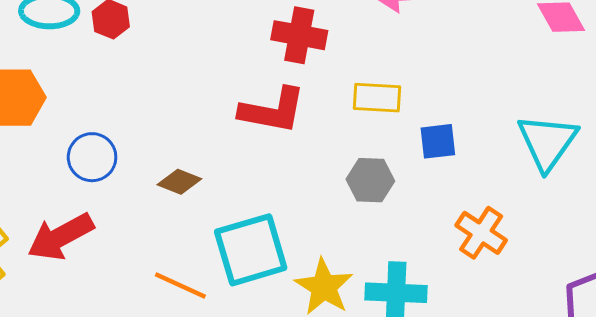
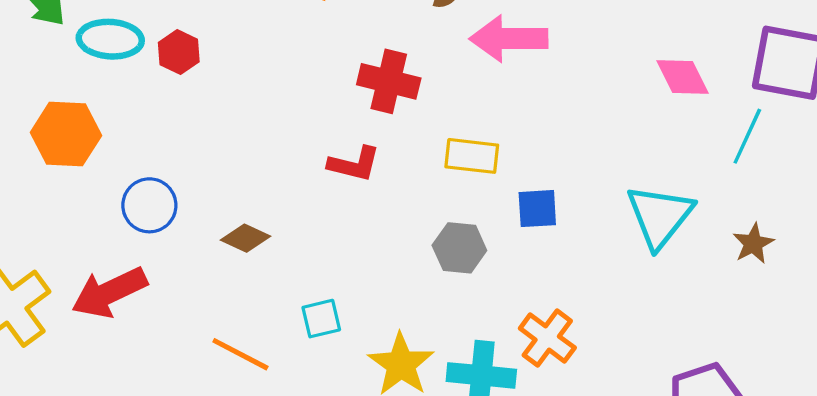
red L-shape: (273, 110) -> (354, 164), size x0.7
orange cross: (481, 233) -> (547, 338), moved
cyan square: (251, 250) -> (321, 319), size x0.5

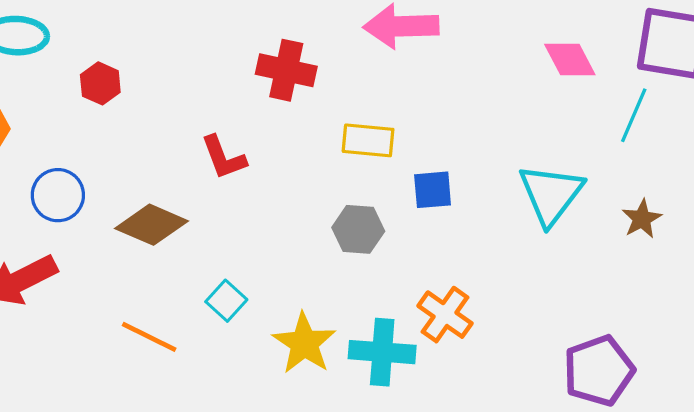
red hexagon: (179, 52) -> (100, 83), moved
red L-shape: (354, 164) -> (224, 158), moved, turned 57
brown diamond: (246, 238) -> (151, 225), size x1.5
cyan square: (321, 319) -> (226, 301), turned -33

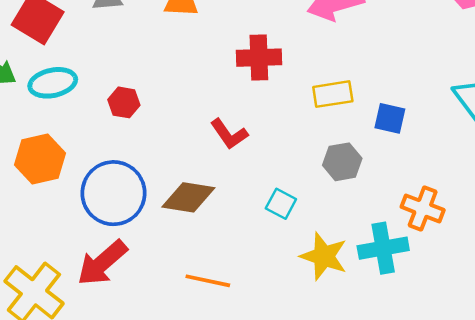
blue square: (433, 190) -> (390, 118), turned 32
blue circle: (58, 195) -> (113, 193), size x1.6
cyan square: (226, 301) -> (281, 204), moved

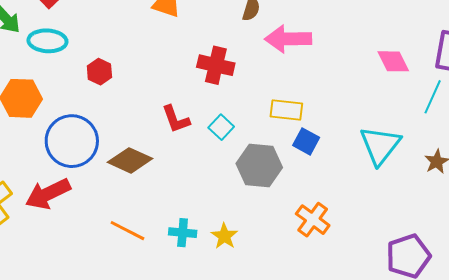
yellow rectangle: (333, 94) -> (286, 110), moved
gray hexagon: (342, 162) -> (259, 165), size x1.4
cyan square: (281, 204) -> (221, 127), moved
cyan cross: (383, 248) -> (183, 233), moved, size x0.7
yellow star: (324, 256) -> (224, 236), size x0.7

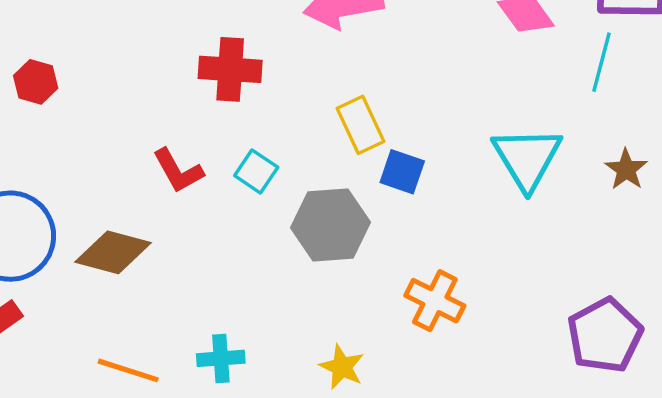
red hexagon: (99, 72) -> (36, 82), moved
yellow rectangle: (286, 110) -> (361, 125), turned 68
yellow star: (224, 236) -> (342, 367), moved

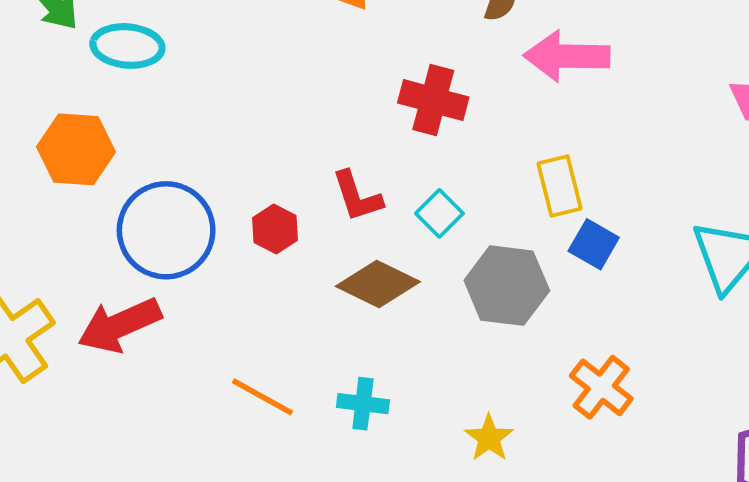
red hexagon: (36, 82) -> (275, 229), moved
brown diamond: (113, 252) -> (378, 284), moved

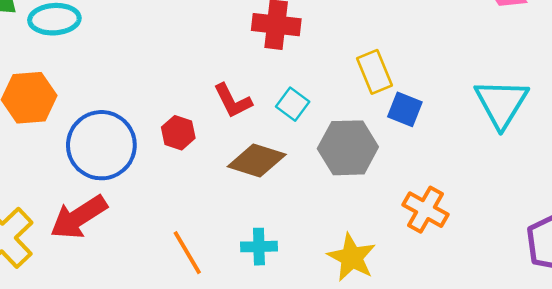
orange line: (262, 397) -> (187, 253), turned 39
yellow star: (489, 438) -> (352, 257), size x1.4

